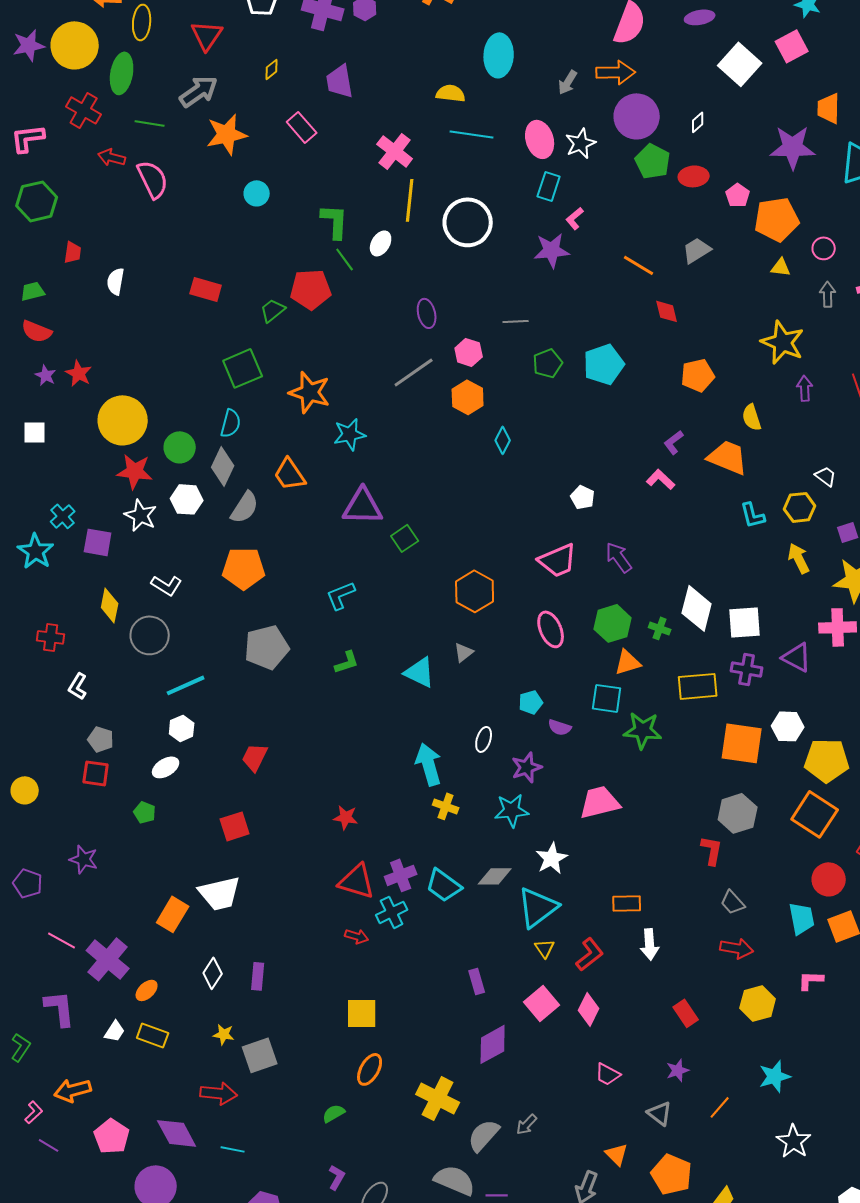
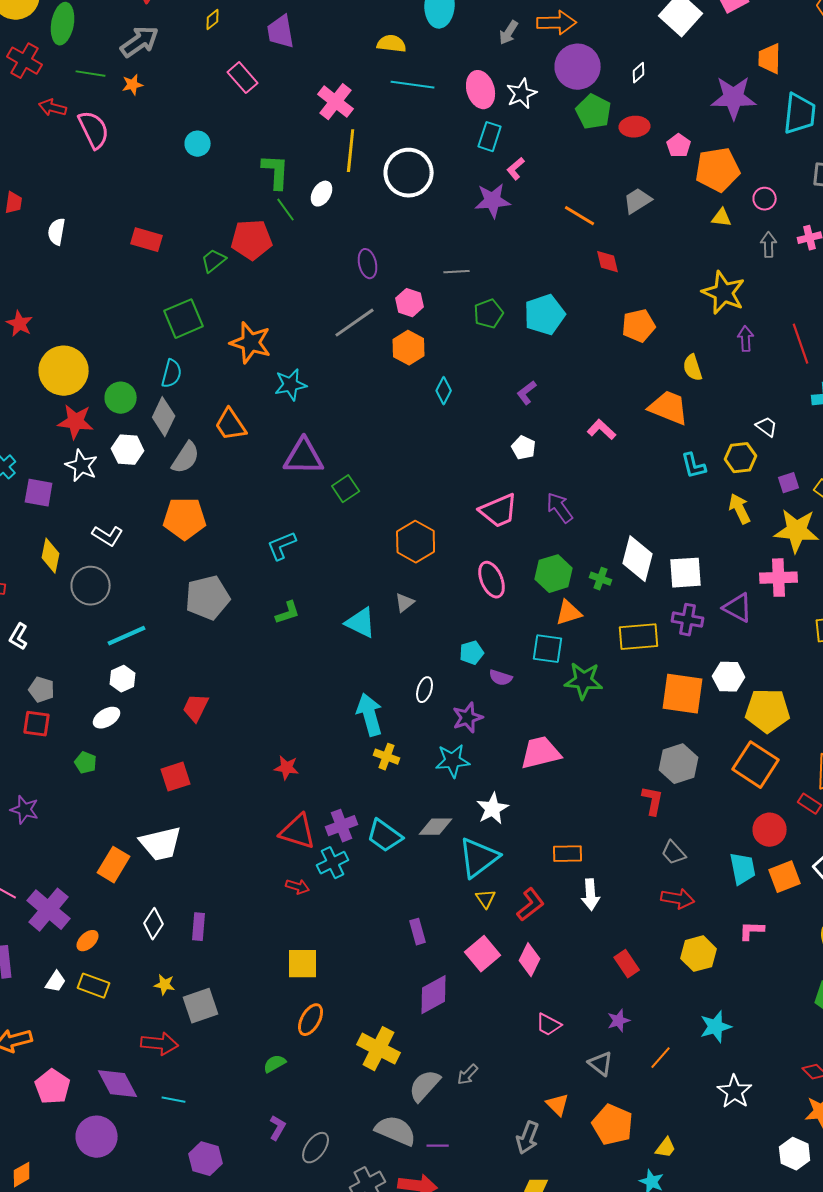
orange star: (227, 134) -> (133, 85), moved, size x0.5
purple L-shape: (674, 442) -> (527, 393), moved

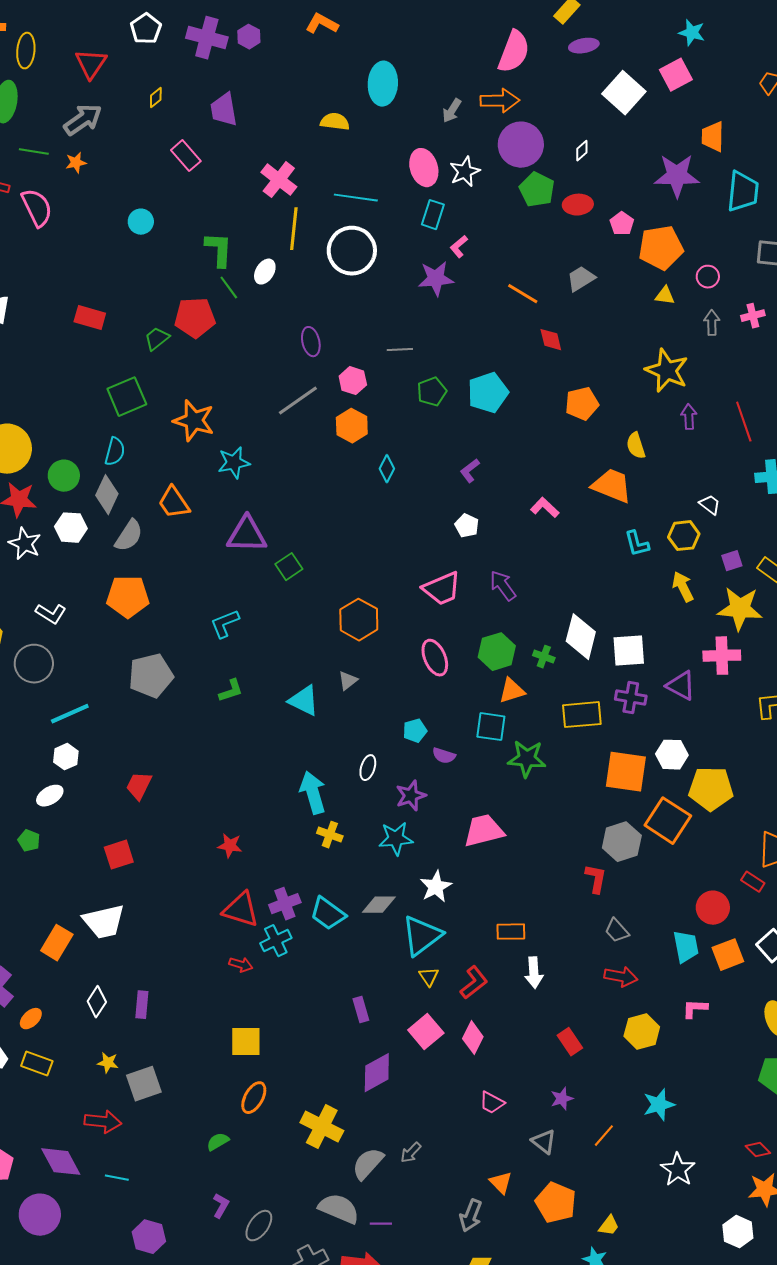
cyan line: (413, 85) -> (356, 198), moved
orange square: (756, 765) -> (668, 821), moved

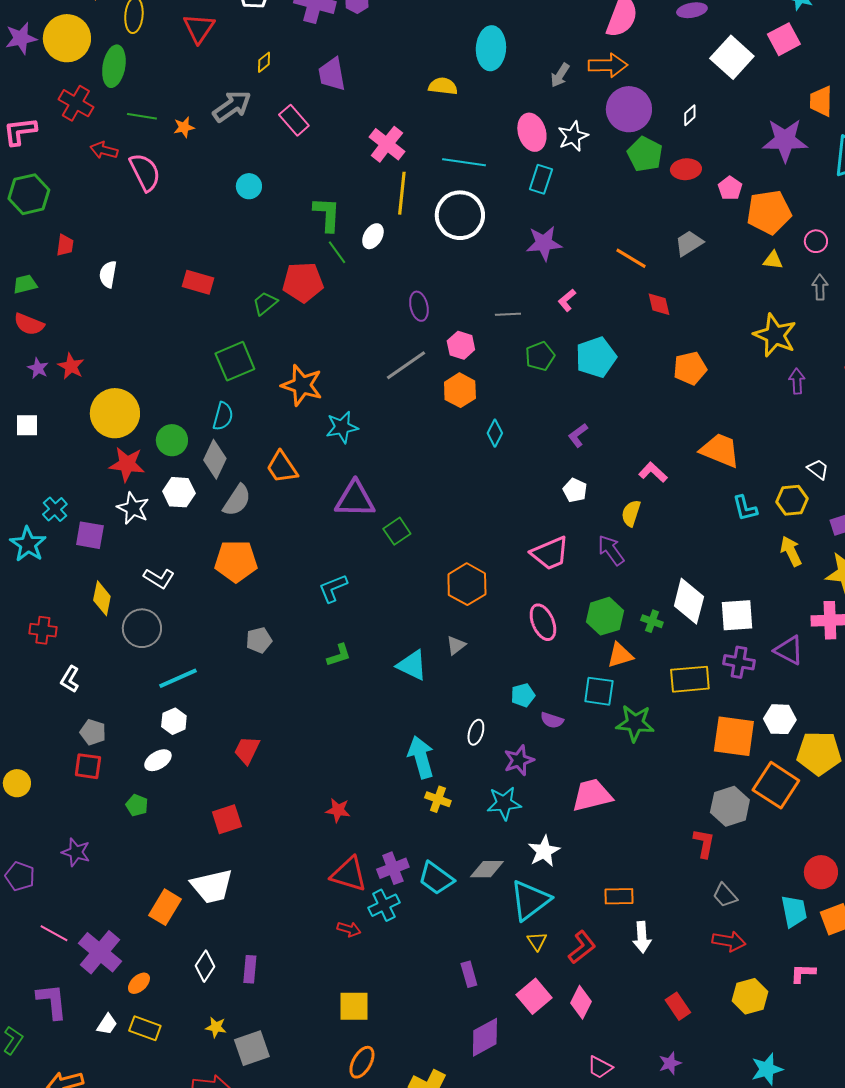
gray arrow: (83, 120) -> (232, 106), moved
pink L-shape: (459, 247) -> (567, 300), moved
yellow semicircle: (636, 446) -> (631, 513), moved, turned 36
gray pentagon: (151, 676) -> (259, 640), size x0.6

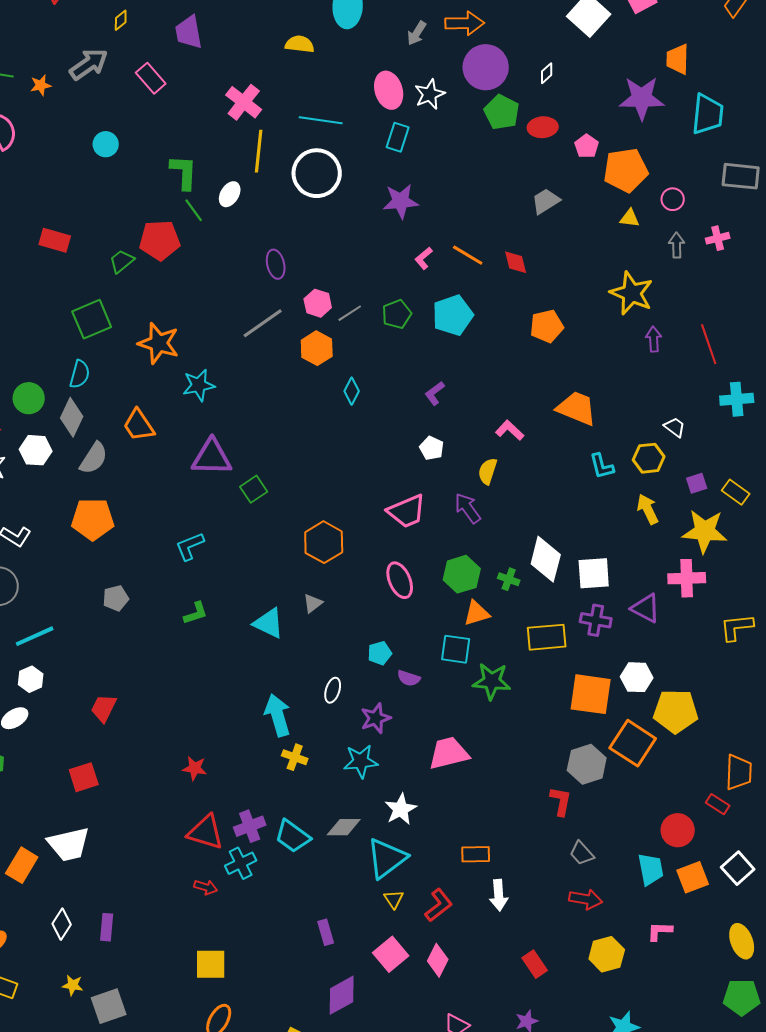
orange line: (631, 258) -> (468, 255), moved
gray line: (508, 314) -> (350, 313), moved, turned -30

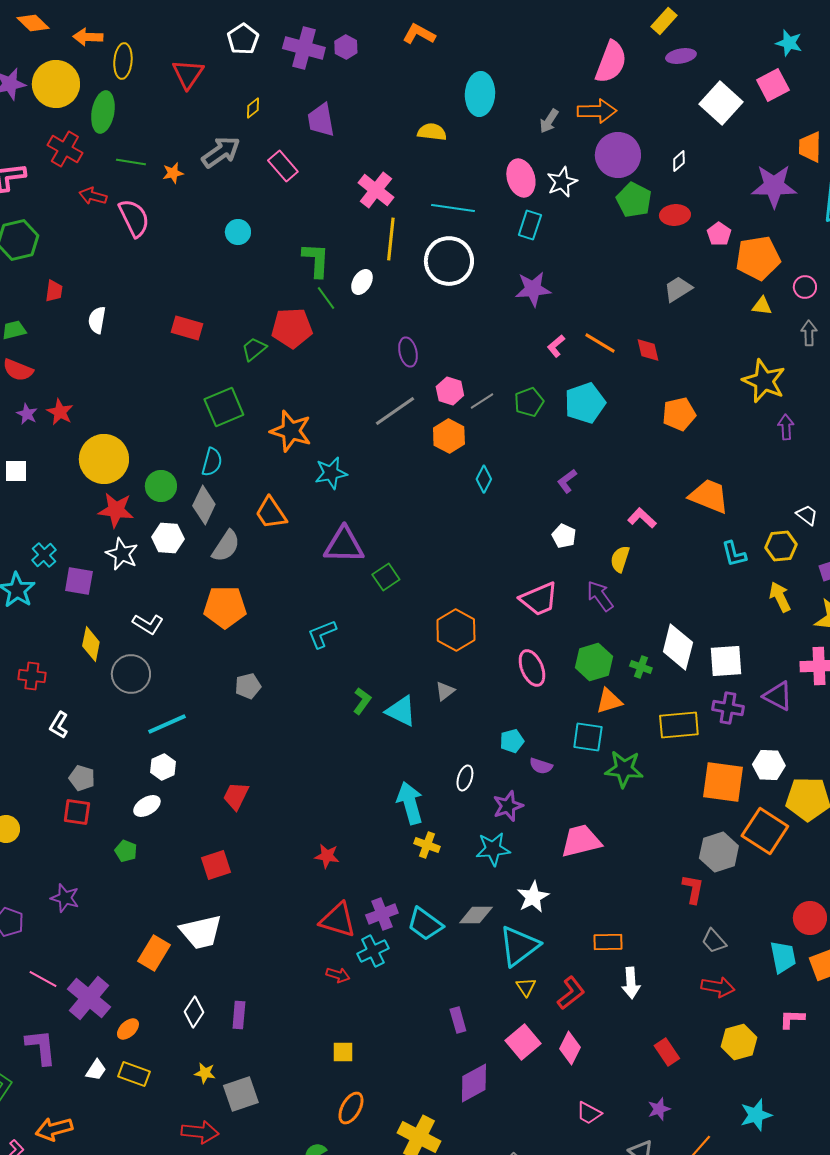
green L-shape: (196, 613) -> (362, 701), moved, turned -36
yellow square: (211, 964) -> (343, 1052), size x0.7

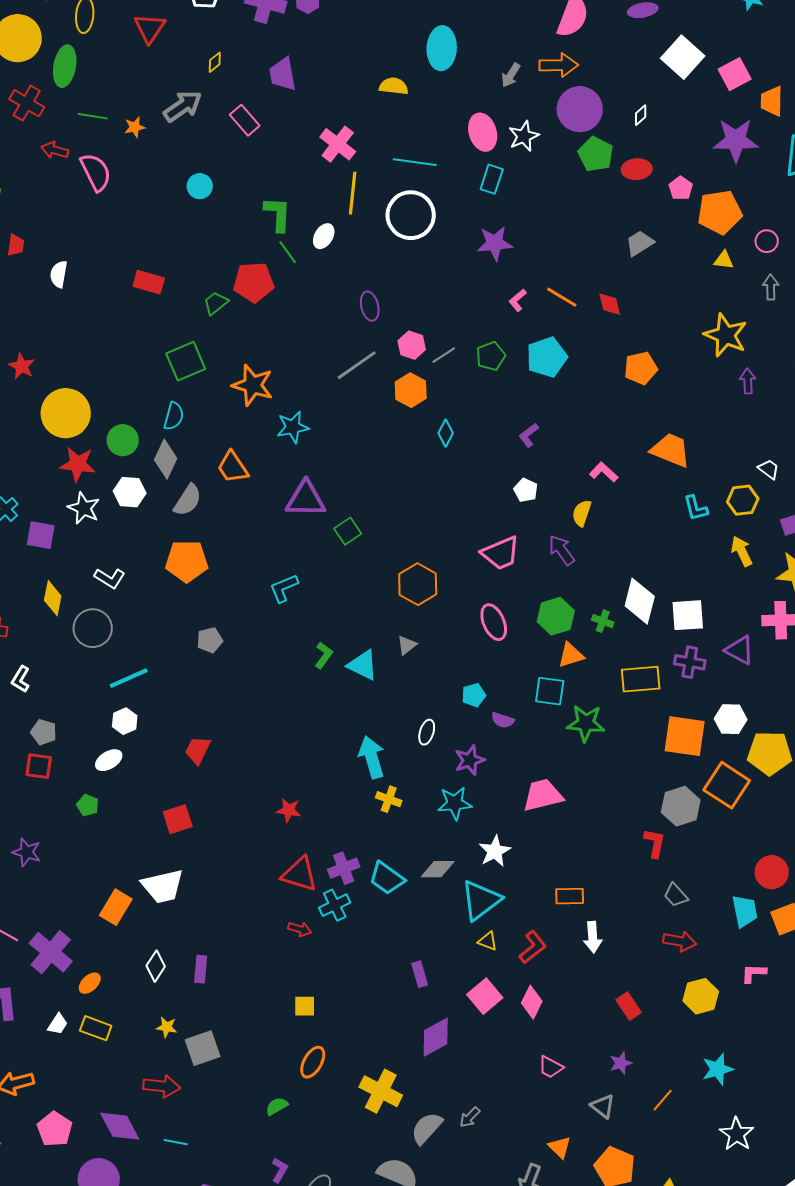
pink square: (773, 85) -> (735, 74), moved
yellow triangle: (526, 987) -> (488, 941), turned -35

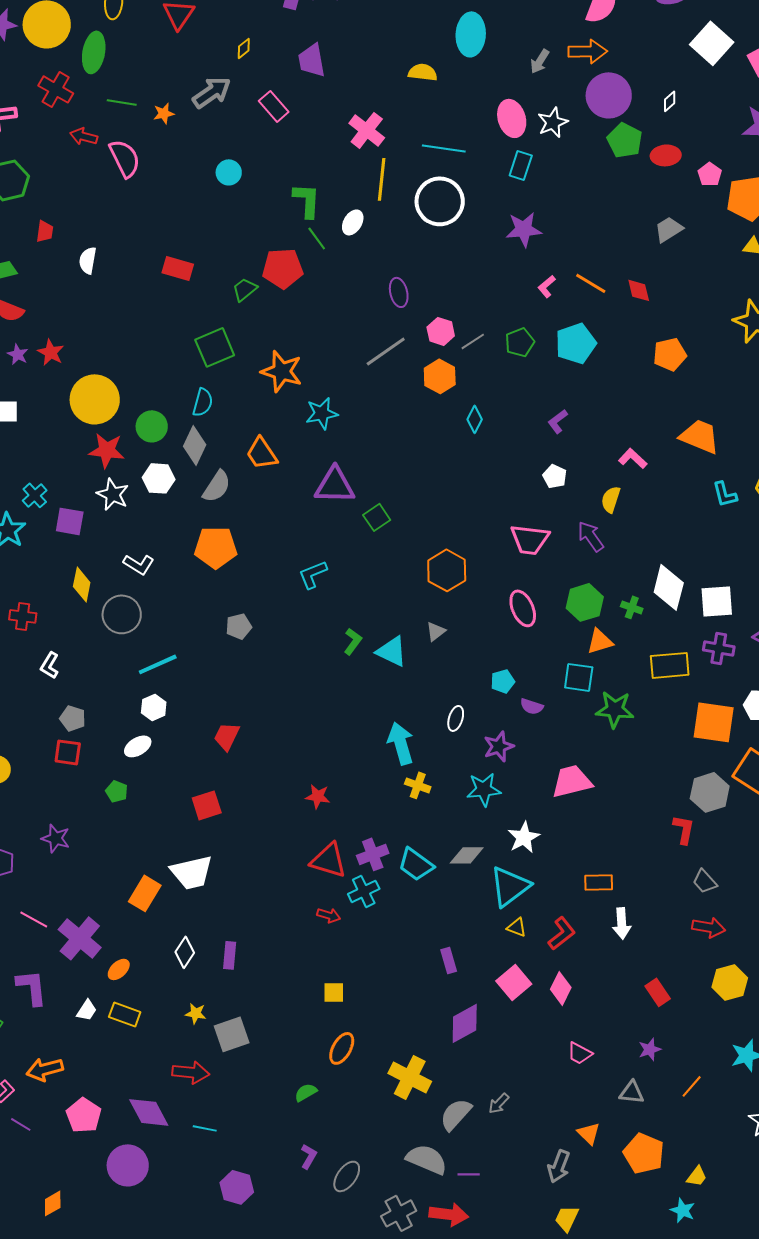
pink trapezoid: (501, 553) -> (530, 539), turned 30
gray triangle: (603, 1106) -> (632, 1092), turned -32

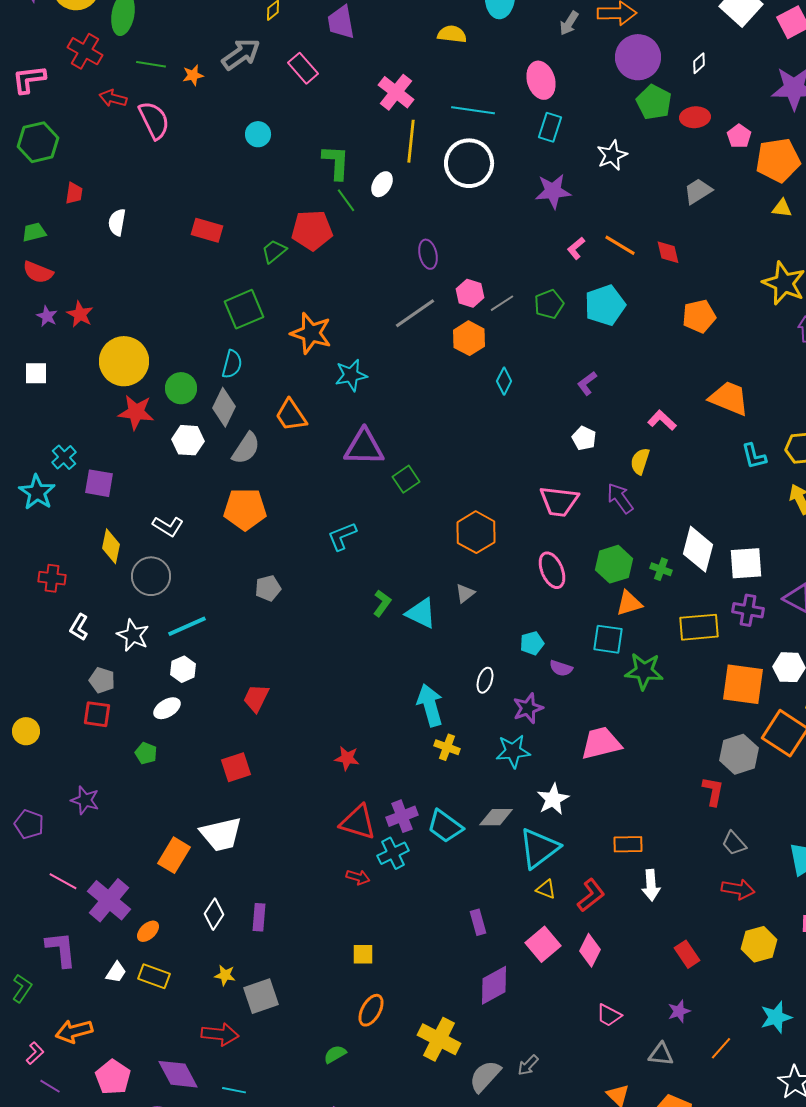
white star: (553, 122) -> (612, 155), moved
white star: (113, 494) -> (133, 635), moved

